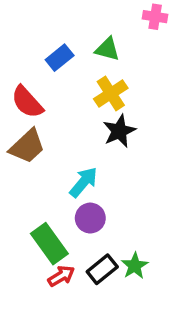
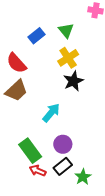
green triangle: (107, 49) -> (66, 30), turned 35
purple circle: (90, 218) -> (63, 144), moved
green star: (135, 266) -> (83, 177), moved
red arrow: (61, 276) -> (38, 171), turned -126

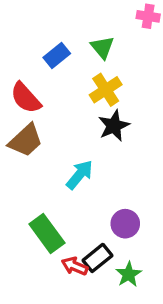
purple circle: (63, 144) -> (125, 224), moved
red arrow: (38, 171) -> (75, 266), moved

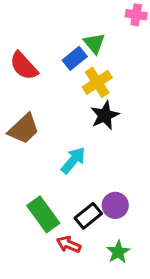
blue rectangle: (57, 55) -> (75, 58), moved
red semicircle: (26, 98) -> (24, 66), moved
black rectangle: (98, 258) -> (88, 216), moved

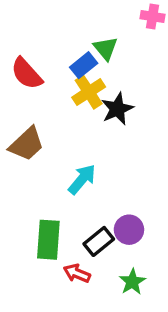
yellow cross: (97, 82) -> (89, 92), moved
black star: (105, 115) -> (117, 109), moved
green rectangle: (43, 214) -> (48, 240), turned 40

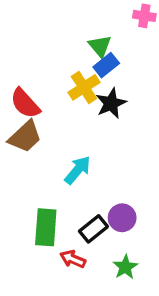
blue rectangle: (84, 65) -> (106, 65), moved
red semicircle: (27, 74) -> (25, 103), moved

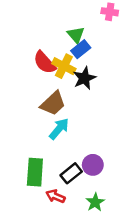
yellow cross: (84, 87) -> (64, 66), turned -30
red semicircle: (25, 103) -> (45, 62), moved
brown trapezoid: (25, 137) -> (53, 103), moved

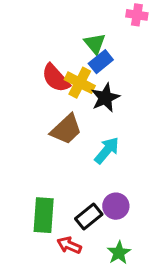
cyan arrow: (59, 129) -> (107, 150), moved

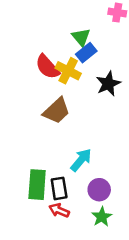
black star: (105, 98) -> (108, 84), moved
cyan arrow: (107, 150) -> (81, 160), moved
purple circle: (116, 206) -> (99, 190), moved
black rectangle: (89, 217) -> (59, 188), moved, turned -60

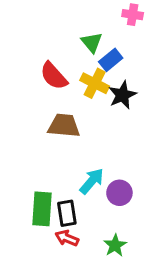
blue rectangle: (86, 53) -> (111, 60), moved
yellow cross: (68, 71) -> (95, 83), moved
brown trapezoid: (56, 111) -> (64, 126), turned -132
purple circle: (99, 190) -> (119, 193), moved

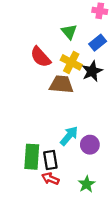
blue rectangle: (111, 60) -> (98, 43), moved
brown trapezoid: (64, 126) -> (61, 84), moved

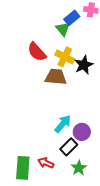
blue rectangle: (98, 43) -> (72, 18), moved
green rectangle: (32, 157) -> (23, 168), moved
black rectangle: (50, 160) -> (69, 147), moved, turned 54

